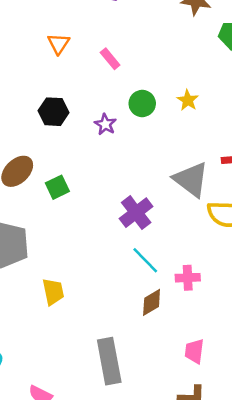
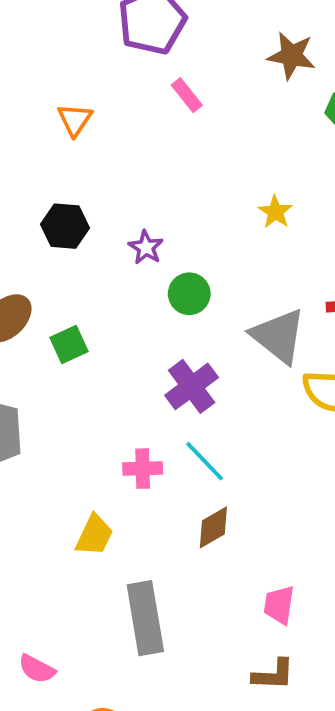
pink rectangle: (110, 59) -> (187, 95), moved
green circle: (142, 103) -> (189, 294), moved
pink cross: (188, 278) -> (143, 469), moved
yellow trapezoid: (53, 292) -> (94, 535), moved, turned 36

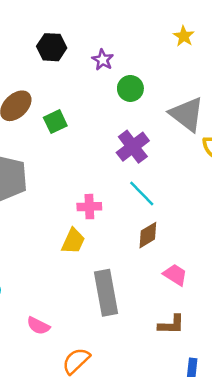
pink cross: (143, 469) -> (89, 207), moved
pink trapezoid: (279, 605) -> (175, 275), moved, turned 115
brown L-shape: (273, 675) -> (171, 325), moved

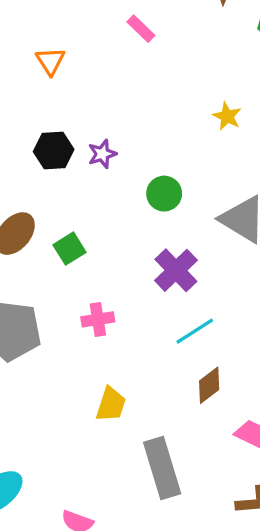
purple star: (103, 60) -> (102, 154), moved, turned 30
cyan line: (142, 194) -> (195, 331), turned -72
pink cross: (89, 207) -> (98, 319), moved

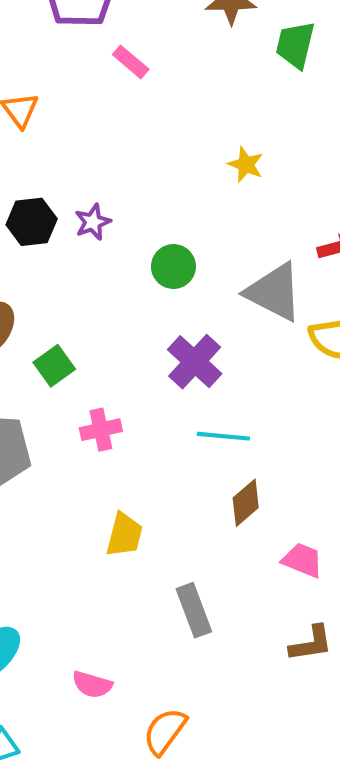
green square: (70, 249) -> (54, 366), moved
cyan line: (195, 331) -> (223, 436), turned 42
gray rectangle: (162, 468) -> (194, 610), size x0.7

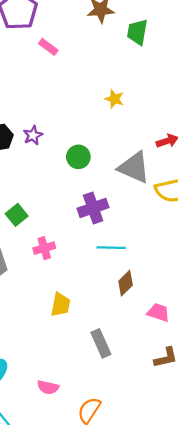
purple cross: (195, 362) -> (93, 208), turned 32

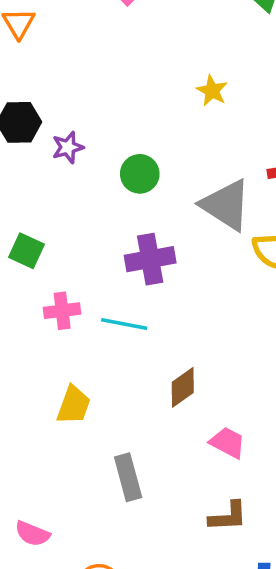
purple star: (33, 135) -> (68, 147), moved
green square: (17, 215) -> (27, 251), turned -35
cyan line: (111, 248) -> (124, 324), moved

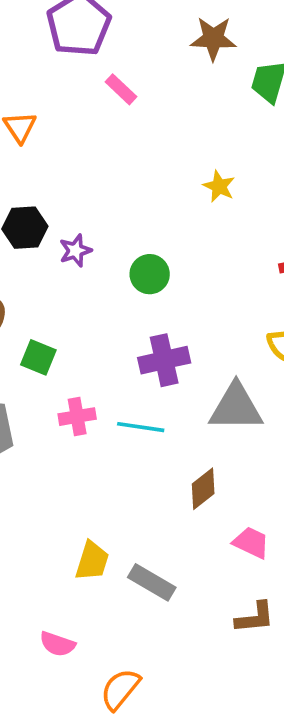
gray triangle: (226, 205) -> (236, 407), moved, turned -30
yellow trapezoid: (74, 405) -> (92, 561), moved
gray rectangle: (128, 477) -> (152, 582), turned -42

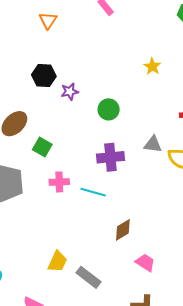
gray triangle: (236, 407) -> (153, 144), moved, size x0.6

